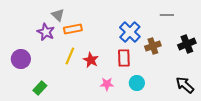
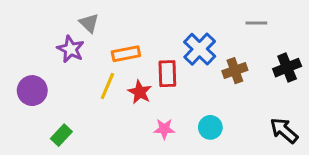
orange rectangle: (73, 29) -> (126, 54), moved
red rectangle: (124, 58) -> (167, 74), moved

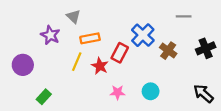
gray triangle: (89, 23) -> (73, 16), moved
brown cross: (235, 71) -> (168, 51), turned -35
red rectangle: (167, 74) -> (120, 53), turned 30

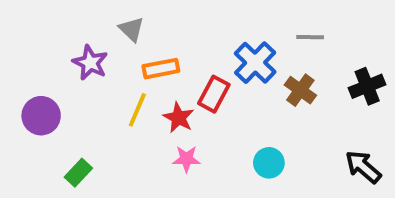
gray line: (184, 16) -> (310, 37), moved
pink star: (118, 92) -> (186, 159), moved

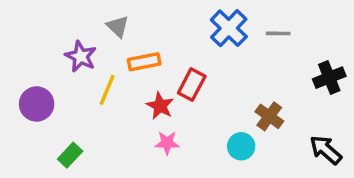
blue cross: (255, 63) -> (229, 28), moved
brown cross: (300, 90) -> (269, 116), moved
yellow line: (137, 110) -> (107, 90), moved

